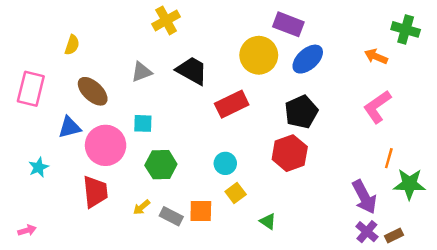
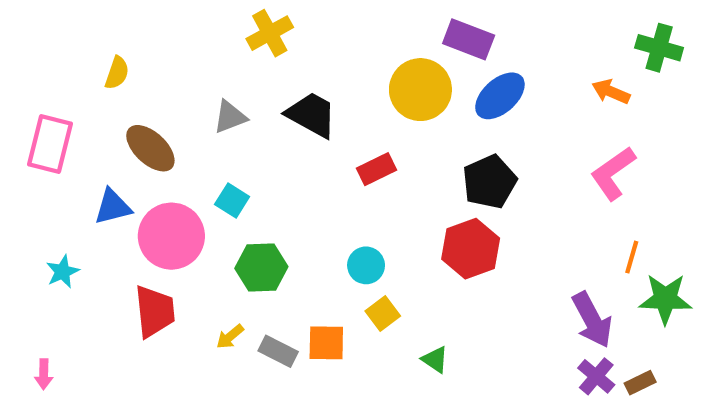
red rectangle: (232, 104) -> (376, 169), size x0.7
cyan square: (143, 123) -> (232, 201), turned 30
pink arrow: (27, 230) -> (44, 374), turned 108

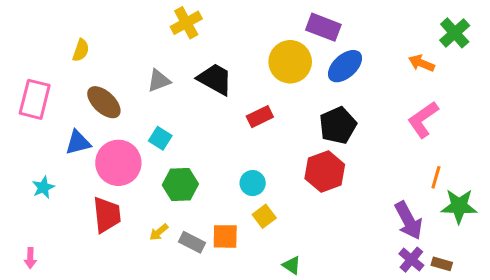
green cross: (659, 48) -> (455, 33), turned 32
green triangle: (435, 360) -> (292, 265), moved
brown rectangle: (640, 383) -> (442, 264), turned 42

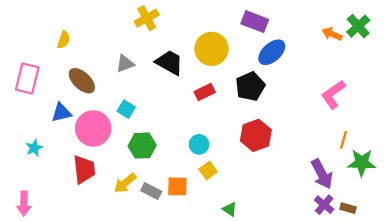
yellow circle: (290, 62) -> (212, 49), moved
orange arrow: (421, 63) -> (332, 34), moved
black pentagon: (338, 125) -> (250, 86), moved
yellow arrow: (159, 232) -> (125, 183), size x1.5
pink arrow: (30, 258) -> (24, 204), size x1.5

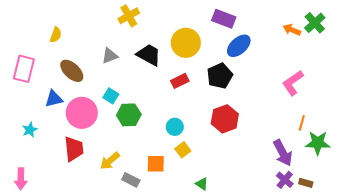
green hexagon: (142, 146) -> (129, 115), moved
gray rectangle: (151, 191) -> (131, 180), moved

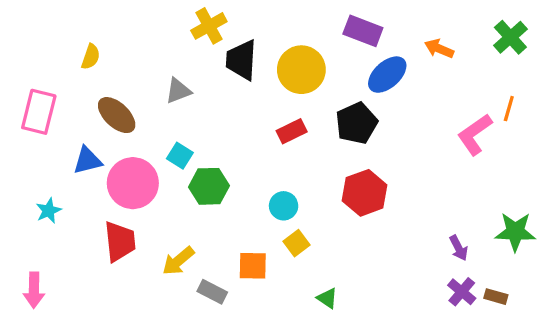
orange arrow: (292, 30) -> (439, 49), moved
black trapezoid: (149, 55) -> (241, 60), moved, turned -116
orange line: (302, 123) -> (509, 109), moved
purple arrow: (283, 153) -> (459, 248), size x0.6

